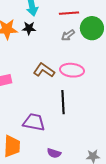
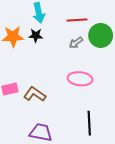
brown L-shape: (44, 70) -> (35, 94), moved
black line: (63, 102) -> (89, 123), moved

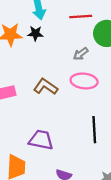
gray arrow: (76, 43) -> (81, 54), moved
brown L-shape: (35, 94) -> (46, 87), moved

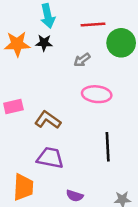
gray arrow: (81, 54) -> (82, 60), moved
brown L-shape: (46, 87) -> (48, 120), moved

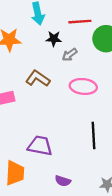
black star: (44, 43) -> (54, 39), moved
brown L-shape: (48, 120) -> (38, 78), moved

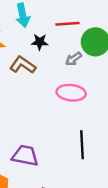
gray arrow: (70, 55) -> (74, 59), moved
brown L-shape: (38, 78) -> (23, 65), moved

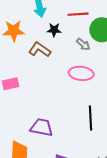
gray arrow: (74, 59) -> (83, 44), turned -104

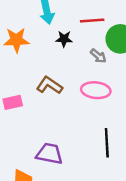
brown L-shape: (40, 50) -> (49, 85), moved

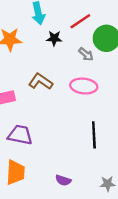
red line: (92, 21) -> (80, 21), turned -30
purple trapezoid: (49, 154) -> (20, 135), moved

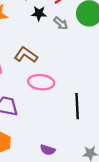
gray arrow: (86, 54) -> (61, 23), moved
pink ellipse: (84, 86) -> (41, 82), moved

